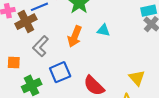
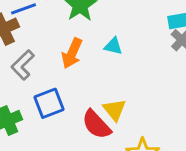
yellow triangle: (137, 78) -> (114, 110), moved

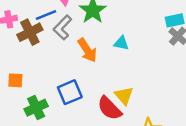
orange arrow: (72, 53) -> (87, 50), turned -55
gray L-shape: (23, 65) -> (62, 27), moved

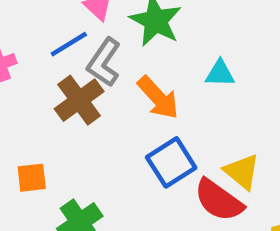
brown cross: (30, 32) -> (79, 100), moved
blue square: (70, 92) -> (171, 162), moved

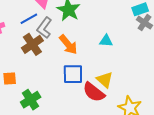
cyan triangle: (220, 73) -> (106, 41), moved
blue square: (171, 162) -> (73, 74), turned 30

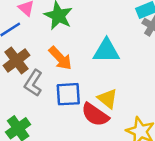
gray L-shape: (44, 28) -> (33, 83), moved
cyan triangle: (106, 41) -> (106, 51), size x1.6

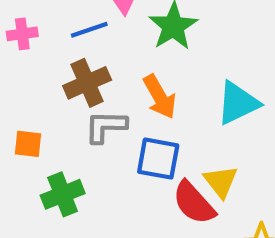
cyan triangle: (106, 51) -> (238, 103), turned -40
gray L-shape: (33, 83) -> (106, 126), turned 44

